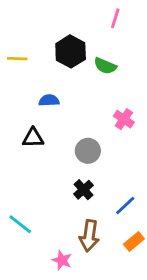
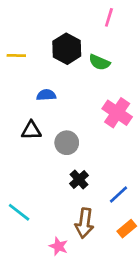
pink cross: (124, 119) -> (117, 113), size x1.5
gray circle: (88, 151) -> (67, 143), moved

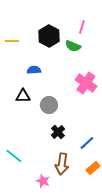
pink line: (109, 17) -> (82, 27), moved

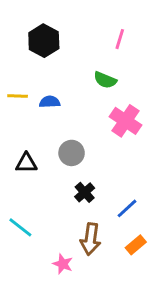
black hexagon: (49, 36) -> (44, 41), moved
yellow line: (12, 41) -> (18, 96), moved
green semicircle: (73, 46) -> (105, 80), moved
black triangle: (23, 96) -> (26, 163), moved

